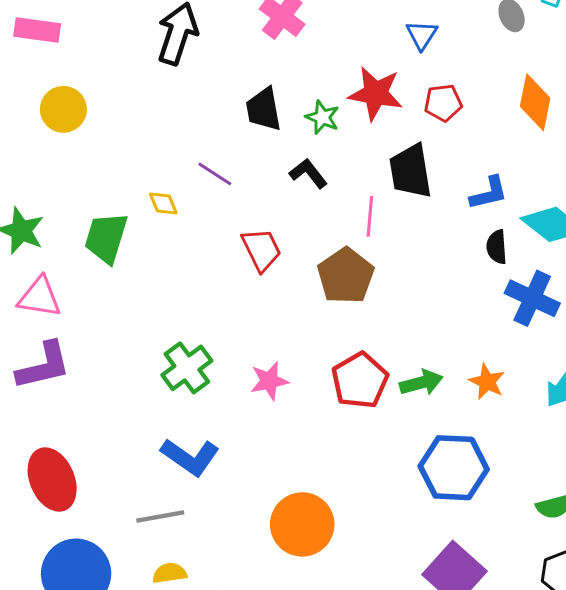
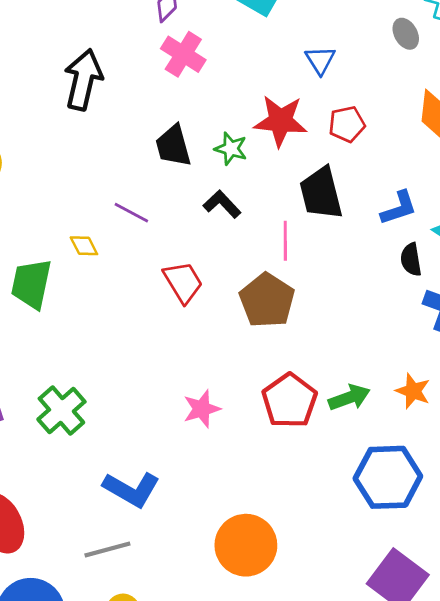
green cross: (187, 368) -> (61, 410), moved

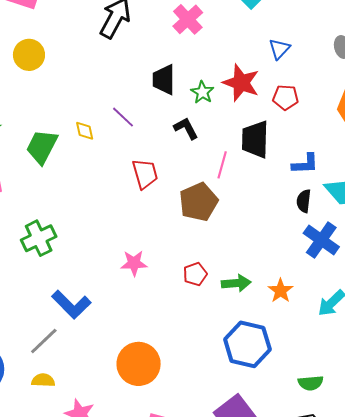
red pentagon: (290, 401) -> (195, 274), size x0.6
gray line: (107, 550) -> (44, 341), turned -44

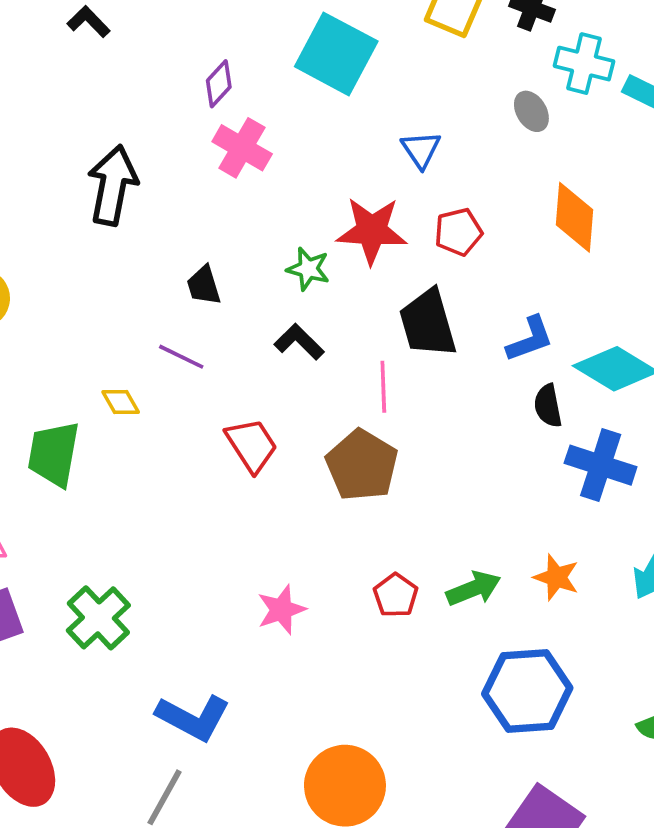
black trapezoid: (164, 80) -> (204, 285), moved, size x0.7

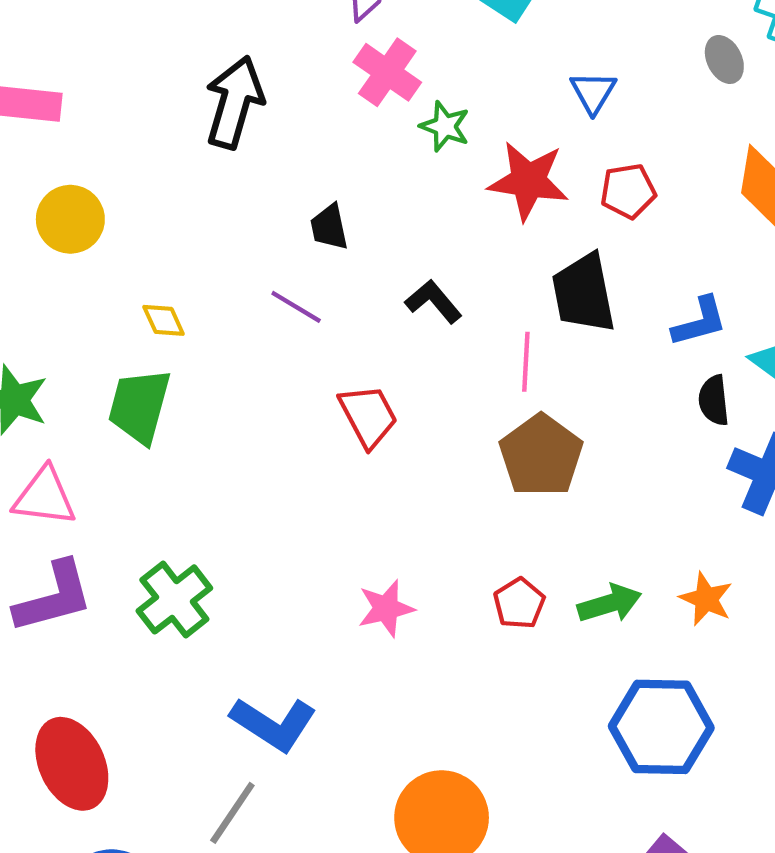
green star: (308, 269) -> (445, 126), moved
yellow diamond: (121, 402) -> (164, 320), moved
brown pentagon: (362, 465) -> (541, 455), moved

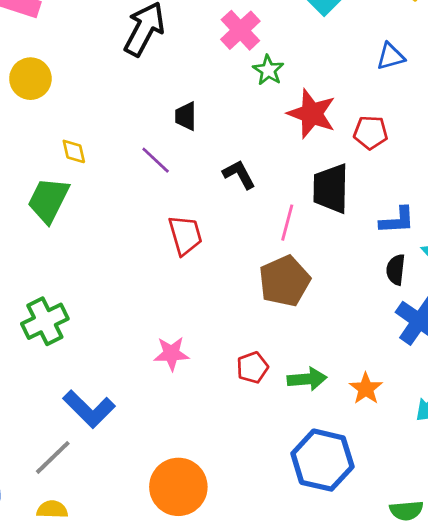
blue triangle: (593, 92) -> (391, 56), moved, turned 32

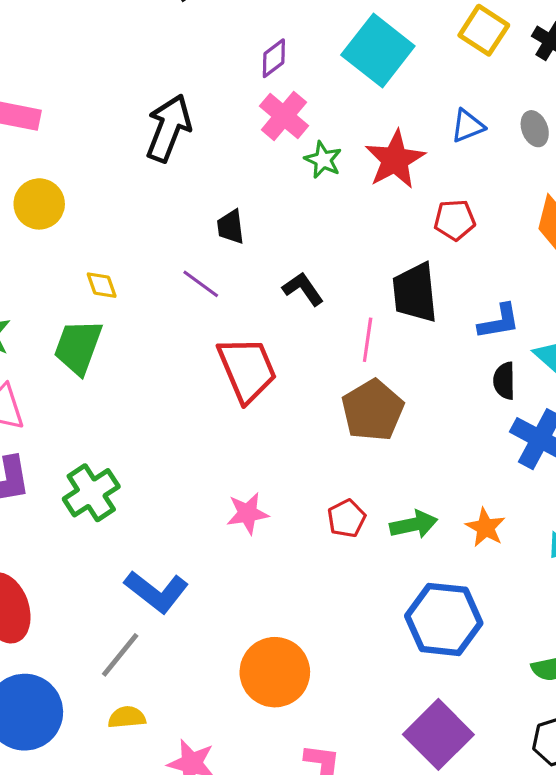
red star: (312, 114) -> (395, 160), moved, turned 30
red trapezoid: (185, 235) -> (247, 369), size x1.4

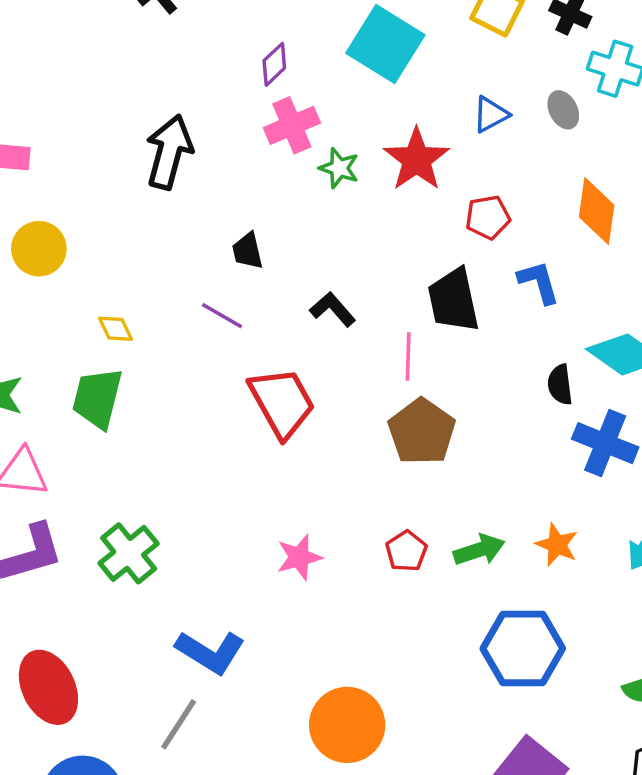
pink cross: (284, 116) -> (292, 125), turned 33
blue L-shape: (499, 322) -> (539, 282), moved, turned -90

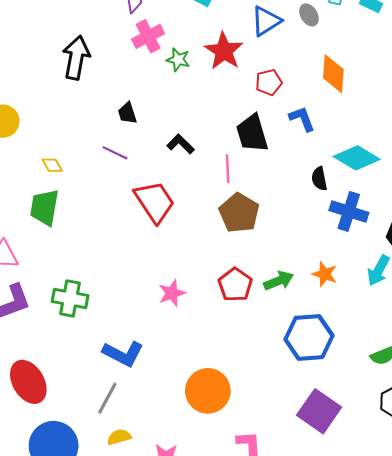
blue triangle: (491, 115) -> (266, 21), size x1.4
red pentagon: (406, 551) -> (235, 285), size x1.4
green cross: (129, 553) -> (70, 298), turned -36

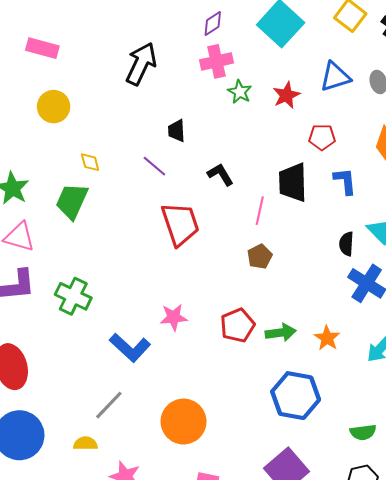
red star: (224, 51) -> (286, 95), size x0.7
brown pentagon: (239, 213) -> (260, 257), size x0.6
blue L-shape: (123, 354) -> (130, 348), moved
gray line: (107, 398) -> (109, 405), moved

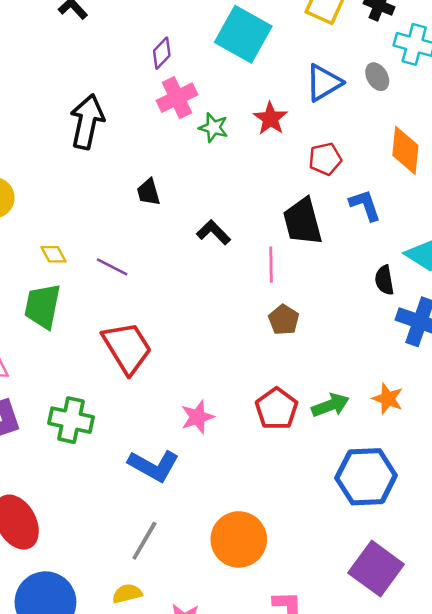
purple line: (154, 166) -> (112, 267), moved
red trapezoid: (180, 224) -> (127, 348), moved

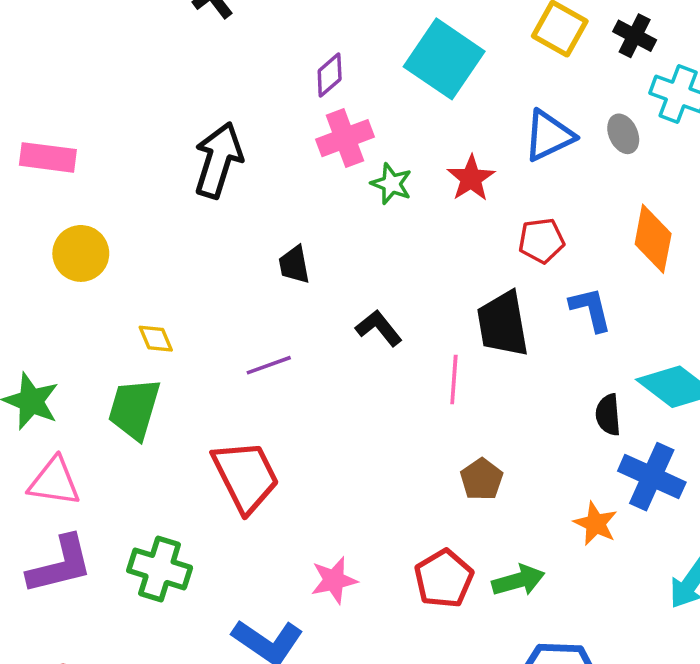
purple line: (112, 267) -> (269, 365), moved, turned -52
brown pentagon: (284, 320) -> (482, 479), moved
orange star: (388, 399) -> (596, 524), moved

